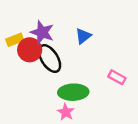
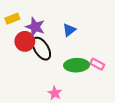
yellow rectangle: (15, 40) -> (12, 19), moved
green ellipse: (73, 92) -> (77, 65), moved

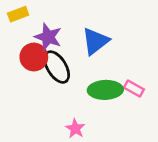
yellow rectangle: (12, 19) -> (18, 14), moved
blue triangle: (69, 30) -> (95, 41), size x1.5

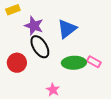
red circle: (34, 57) -> (17, 63), moved

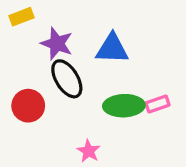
blue triangle: (67, 29) -> (112, 49), turned 40
pink rectangle: (94, 62) -> (157, 104), turned -48

